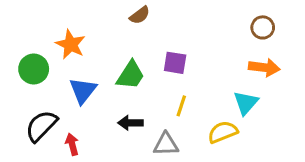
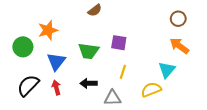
orange star: (71, 44) -> (48, 30), turned 30
orange arrow: (264, 67) -> (179, 46), turned -150
green trapezoid: (130, 75) -> (89, 51), turned 65
red arrow: (72, 144) -> (56, 88), moved

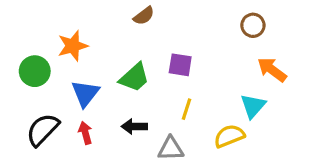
brown circle: (178, 19) -> (253, 25), moved
green trapezoid: (89, 51) -> (134, 77), turned -50

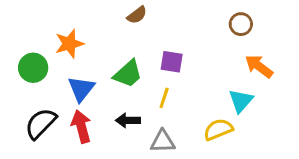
yellow line: (187, 109) -> (164, 98), moved
red arrow: (85, 133) -> (81, 126), size x1.5

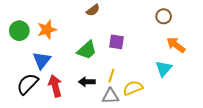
green circle: (33, 68) -> (19, 31), moved
blue triangle: (81, 89) -> (42, 60), moved
yellow line: (164, 98) -> (111, 76), moved
yellow semicircle: (218, 129) -> (133, 88), moved

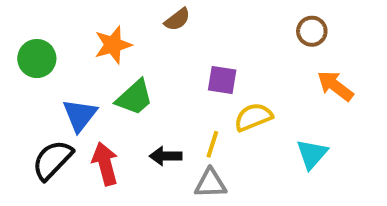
orange star: (47, 30) -> (113, 45), moved
green trapezoid: (87, 50) -> (134, 98), moved
cyan triangle: (164, 69) -> (312, 154), moved
yellow semicircle: (133, 88) -> (253, 117), moved

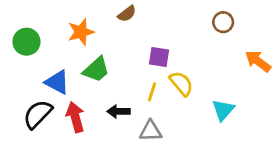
orange arrow: (335, 86) -> (258, 61), moved
blue triangle: (80, 115) -> (57, 82), turned -40
yellow semicircle: (253, 117) -> (181, 84), turned 72
yellow line: (212, 144) -> (152, 92), moved

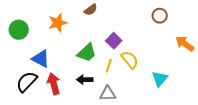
purple square: (159, 57) -> (114, 41), turned 35
green trapezoid: (96, 70) -> (87, 53), moved

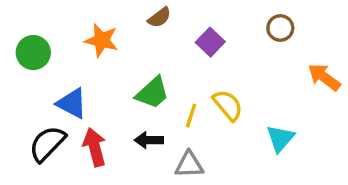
orange star: (58, 23) -> (102, 40), turned 30
purple square: (114, 41) -> (210, 42), moved

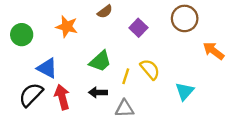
brown circle: (280, 28) -> (185, 18), size x1.5

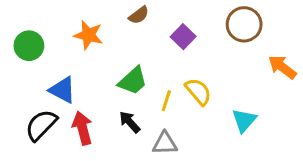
black arrow: (98, 92) -> (130, 122), turned 48

